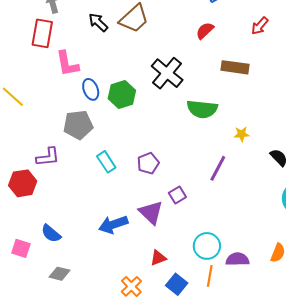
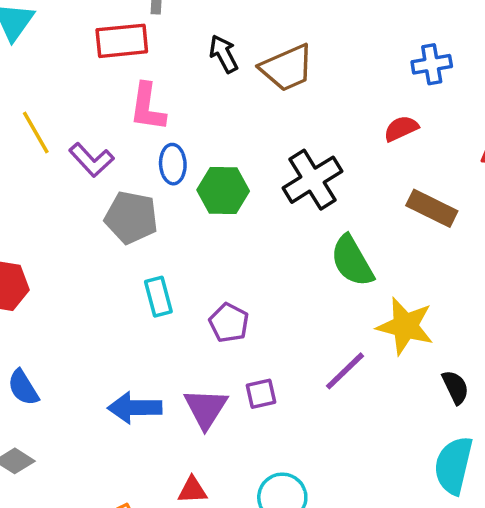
red rectangle: (42, 33) -> (122, 41), turned 56
green semicircle: (202, 109) -> (352, 261), turned 36
yellow star: (242, 134) -> (405, 326), size x2.0
purple L-shape: (48, 157) -> (91, 160), moved, turned 35
purple pentagon: (148, 163) -> (229, 323), turned 30

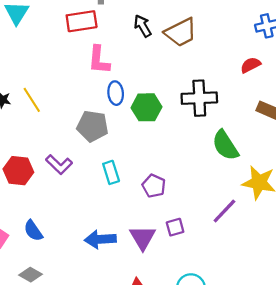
yellow line: (36, 132) -> (32, 100), moved
purple L-shape: (91, 160) -> (59, 164), moved
black cross: (312, 180) -> (199, 98), turned 32

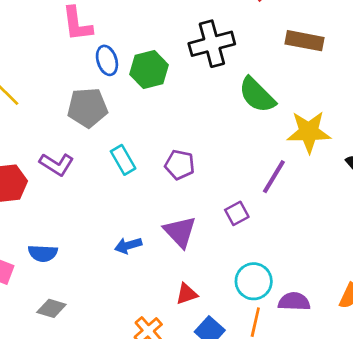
purple square: (175, 227) -> (237, 213), moved
blue semicircle: (33, 231) -> (43, 253), turned -40
blue arrow: (100, 239) -> (128, 245), size x0.7

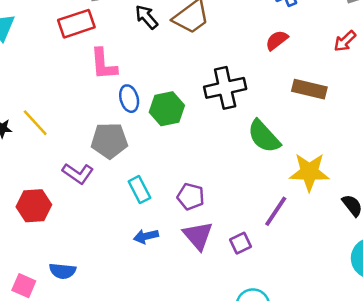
purple L-shape: (57, 164) -> (78, 173), moved
purple triangle: (180, 232) -> (198, 236), moved
blue arrow: (128, 245) -> (146, 236), moved

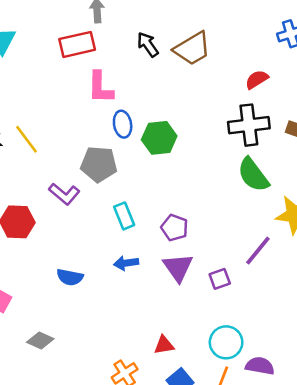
red semicircle: (277, 40) -> (257, 80), moved
black cross: (225, 88) -> (249, 125), moved
blue semicircle: (63, 271) -> (70, 277), moved

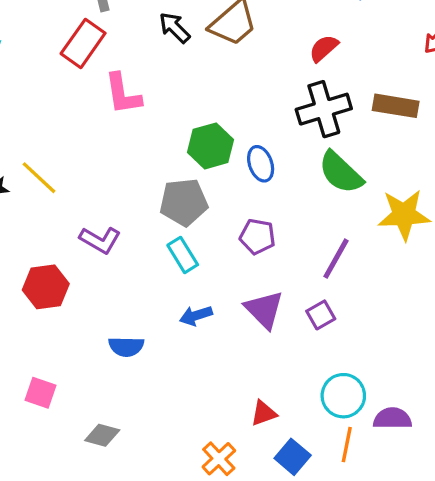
red rectangle: (77, 44) -> (83, 43), turned -32
blue ellipse: (123, 124) -> (261, 164), moved
gray pentagon: (99, 164) -> (184, 202), moved
purple pentagon: (174, 228) -> (257, 237), moved
purple line: (258, 251) -> (336, 259), moved

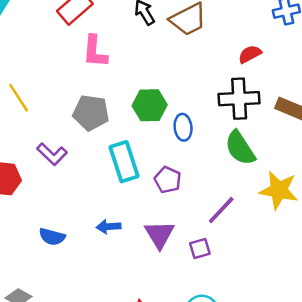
gray pentagon: (184, 202) -> (91, 113), moved
cyan rectangle: (183, 255) -> (124, 162), moved, size x1.5

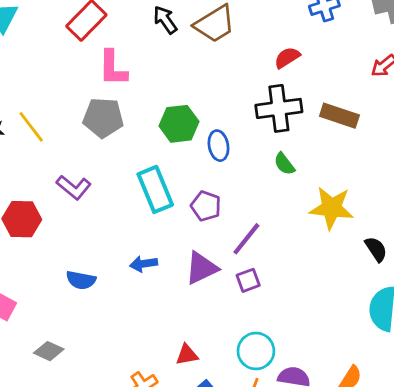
gray pentagon: (91, 113) -> (103, 118), moved
green semicircle: (240, 148) -> (284, 164), size x0.6
purple line: (221, 210) -> (246, 239), moved
purple triangle: (159, 234) -> (201, 268), turned 40

